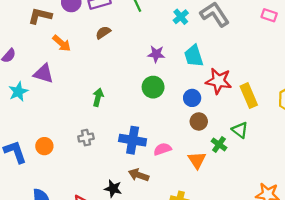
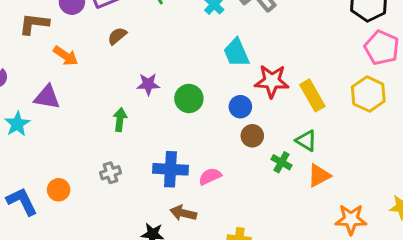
purple star: (156, 54) -> (148, 84), moved
orange triangle: (197, 160) -> (319, 176), moved, turned 42

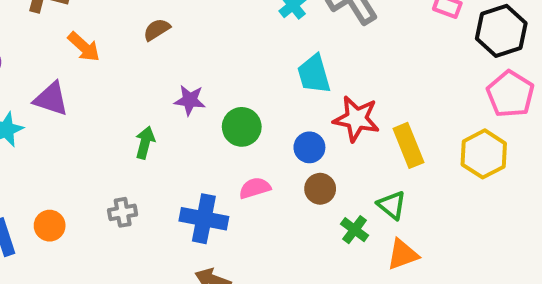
pink semicircle: (210, 176) -> (255, 188), moved

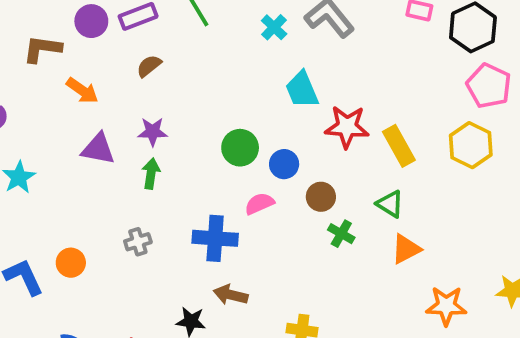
purple triangle: (51, 99) -> (98, 149), moved
purple star: (190, 100) -> (153, 132), moved
blue circle: (309, 147) -> (284, 164), moved
green cross: (355, 230) -> (341, 234), moved

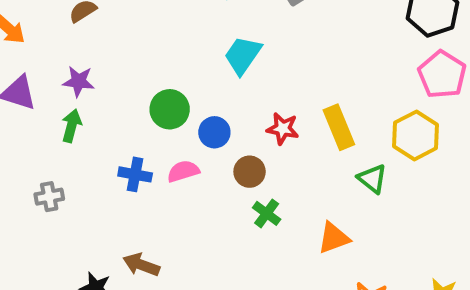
cyan trapezoid: (302, 90) -> (243, 55), turned 51
red star: (347, 127) -> (283, 129), moved, size x0.7
green triangle: (390, 204) -> (372, 179), moved
blue cross: (215, 238) -> (135, 174), moved, size x0.7

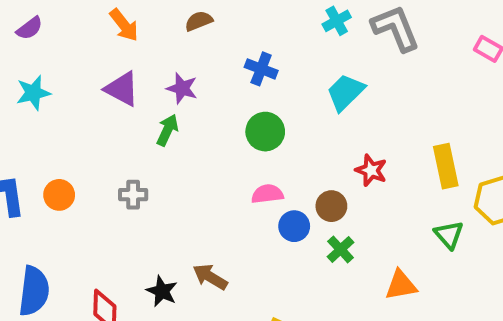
yellow rectangle: (339, 127) -> (446, 166), moved
blue circle: (214, 132) -> (294, 226), moved
blue cross: (135, 174) -> (261, 69), moved

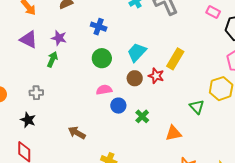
cyan trapezoid: (345, 92) -> (137, 52), moved
yellow rectangle: (446, 166) -> (175, 59), moved, turned 45
brown circle: (331, 206) -> (135, 78), moved
black star: (162, 291) -> (28, 120), moved

